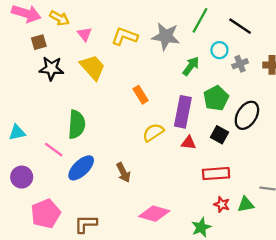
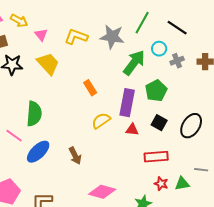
green arrow: (191, 66) -> (134, 63), size x1.5
black ellipse: (247, 115) -> (191, 126), moved

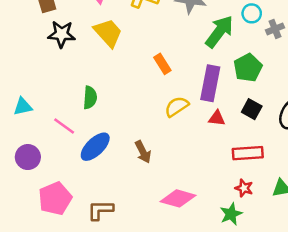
green semicircle: (34, 114) -> (90, 98), size x0.7
red star: (161, 184) -> (244, 188), moved

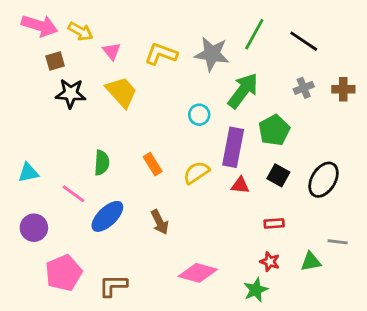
cyan circle: (252, 13) -> (199, 115), moved
orange rectangle: (162, 64) -> (153, 164), moved
red rectangle: (248, 153) -> (274, 223), size x0.6

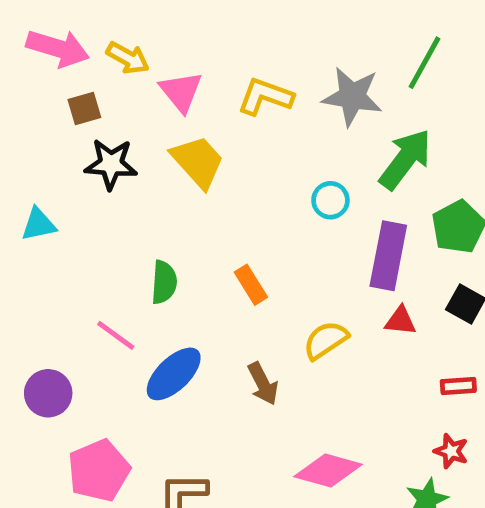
pink triangle: (112, 51) -> (181, 92), size x1.4
cyan triangle: (28, 173) -> (39, 224), moved
yellow semicircle: (196, 173) -> (326, 340), moved

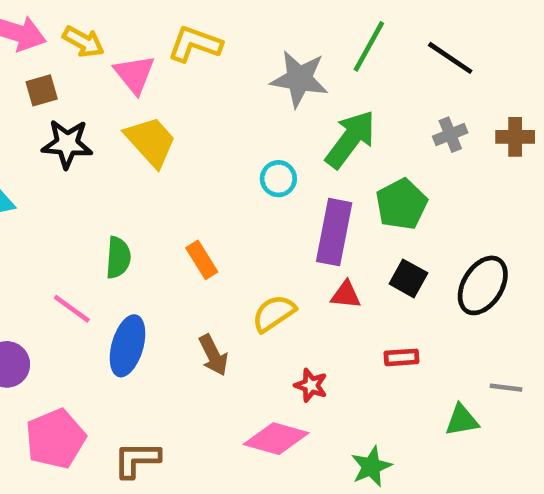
yellow L-shape: (265, 96) -> (195, 44), moved
blue ellipse: (174, 374) -> (127, 346), turned -30
red star: (451, 451) -> (311, 385), moved

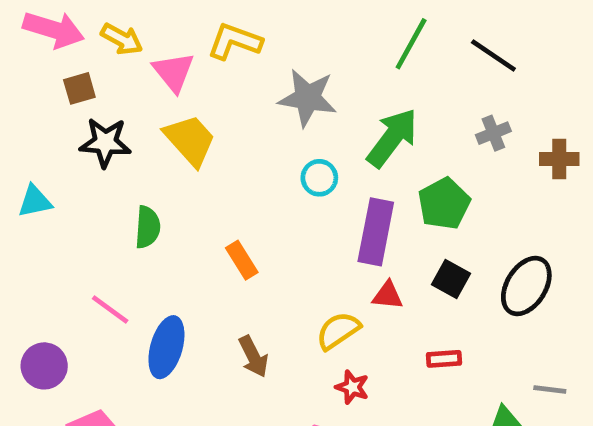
gray star: (299, 79) -> (308, 98), moved
brown cross: (515, 137) -> (559, 159), moved
green semicircle: (118, 258) -> (148, 227), moved
yellow semicircle: (274, 313) -> (338, 331), moved

